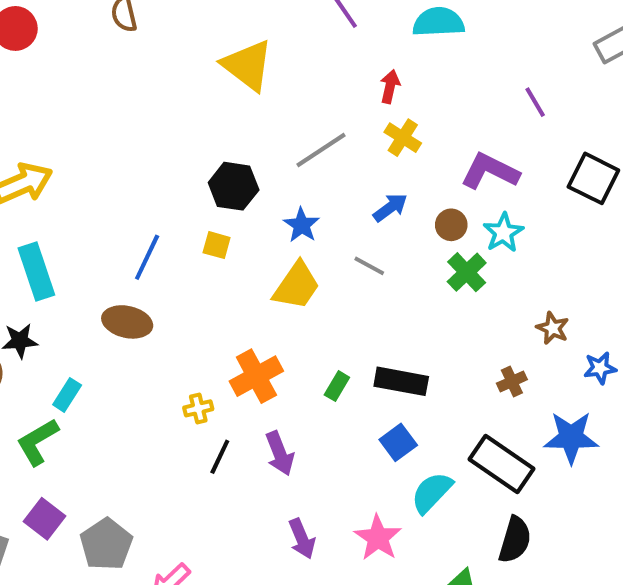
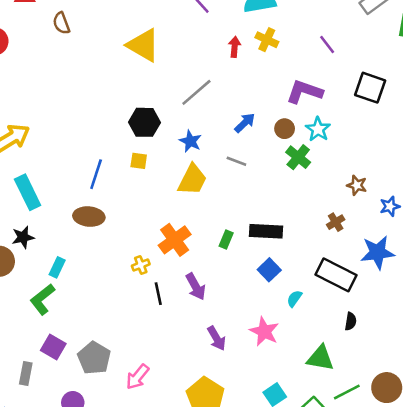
yellow cross: (403, 138) -> (267, 40), moved
black line: (220, 457) -> (158, 294), turned -30
cyan semicircle: (432, 492) -> (294, 299), size x0.6
black semicircle: (515, 540) -> (351, 321), size x0.6

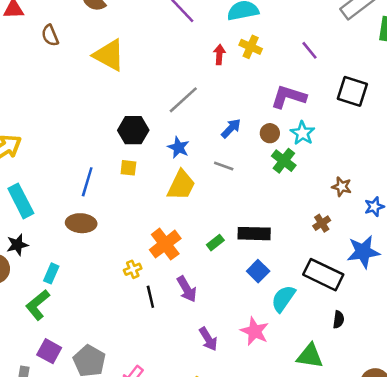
yellow triangle: (143, 45) -> (109, 55), moved
green rectangle: (226, 239) -> (215, 243), turned 30
cyan semicircle: (294, 299) -> (283, 299), size x1.6

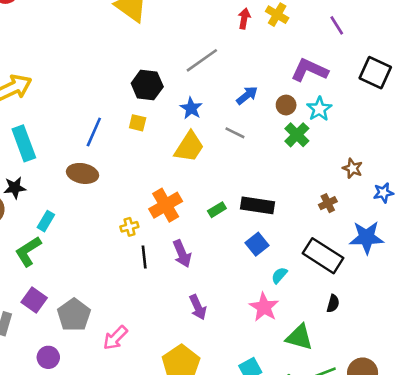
cyan semicircle: (283, 299) -> (279, 275), size x0.6
pink star: (255, 331) -> (264, 307), moved

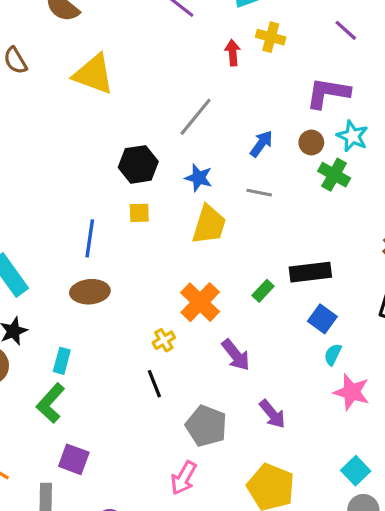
black line: (144, 257) -> (154, 384), moved
cyan semicircle: (279, 275) -> (333, 354), moved
gray pentagon: (74, 315) -> (206, 426), moved

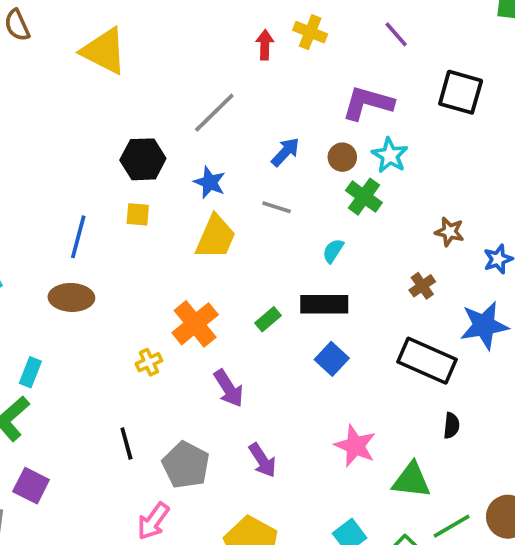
cyan semicircle: (333, 354) -> (333, 251), moved
black line: (154, 384) -> (126, 444), moved

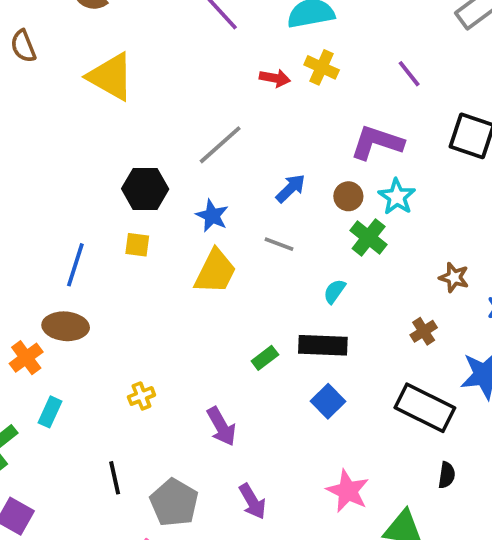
red arrow: (265, 45) -> (275, 78), turned 96
orange cross: (195, 324) -> (26, 358), moved, size x0.7
cyan rectangle: (30, 372) -> (50, 412), moved

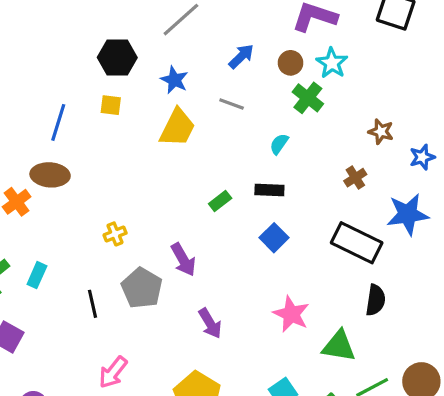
black rectangle: (323, 345) -> (269, 190), size x0.7
cyan rectangle: (50, 412) -> (37, 275), moved
black semicircle: (447, 475) -> (376, 300), size x1.4
gray pentagon: (174, 503) -> (142, 288), moved

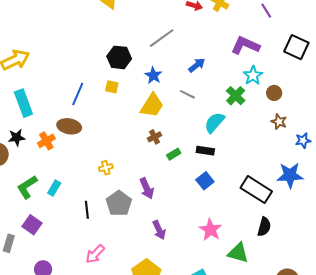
brown circle: (291, 63) -> (274, 93), moved
cyan semicircle: (279, 144) -> (214, 122), size x1.6
brown cross: (355, 178) -> (154, 137), moved

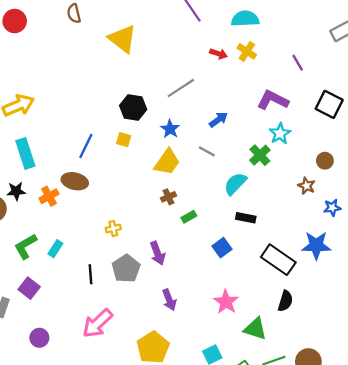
brown circle: (274, 93) -> (325, 161), moved
black rectangle: (205, 151) -> (246, 218), moved
pink arrow: (95, 254) -> (97, 323), size x1.4

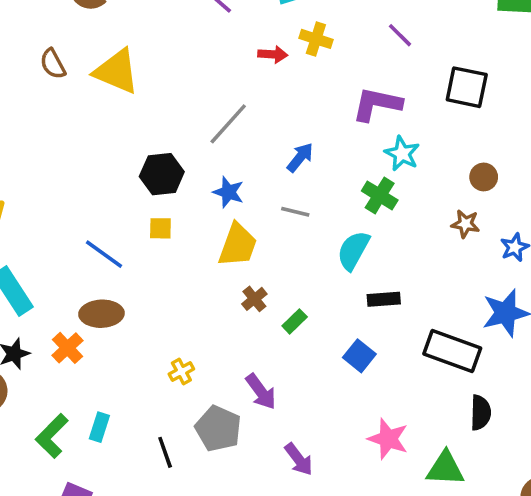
brown semicircle: (74, 13) -> (53, 64), moved
blue line: (86, 146) -> (104, 254), turned -65

